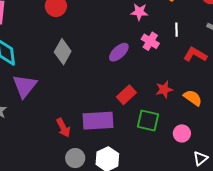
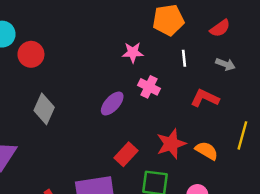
white line: (177, 30) -> (184, 58), moved
red star: (164, 89) -> (171, 144), size x1.4

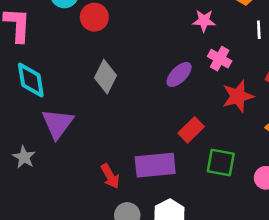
red star: (171, 144) -> (238, 96), moved

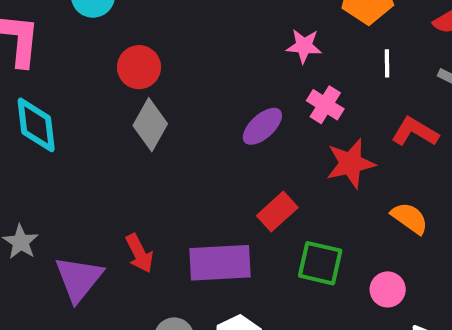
red circle: (94, 17) -> (139, 67), moved
purple triangle: (58, 124) -> (79, 279), moved
red arrow: (110, 176) -> (139, 253), moved

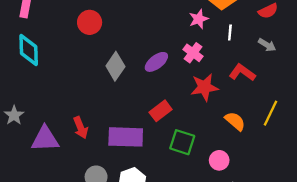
pink star: (304, 46) -> (199, 19), moved, turned -30
gray diamond: (150, 125) -> (115, 66), moved
purple triangle: (79, 279) -> (45, 139), turned 44

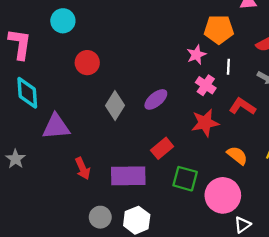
pink cross: (193, 53) -> (206, 85), moved
purple triangle: (45, 139) -> (56, 127), moved
pink circle: (219, 160) -> (223, 195), size x1.8

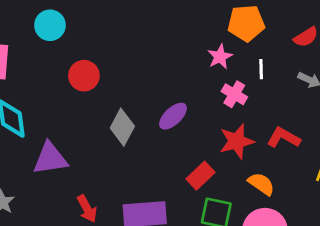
red L-shape: (242, 106) -> (284, 138), moved
red rectangle: (162, 148) -> (201, 176), moved
orange semicircle: (237, 155) -> (261, 184), moved

